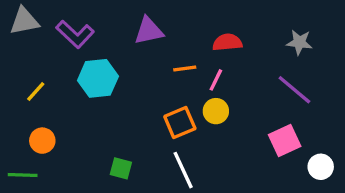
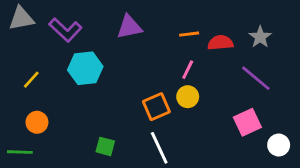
red semicircle: (227, 42) -> (220, 43), moved
gray star: (299, 42) -> (260, 37), turned 30
orange line: (185, 69) -> (189, 34), moved

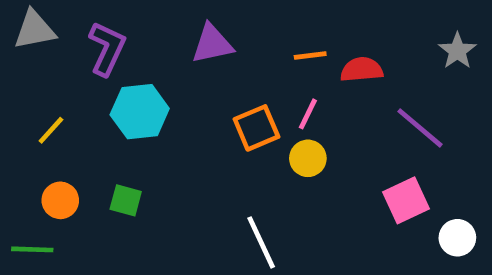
purple L-shape: (65, 30) -> (107, 49), turned -108
gray star: (260, 37) -> (457, 51), moved
orange square: (156, 107) -> (256, 128), moved
green square: (105, 146) -> (126, 200), moved

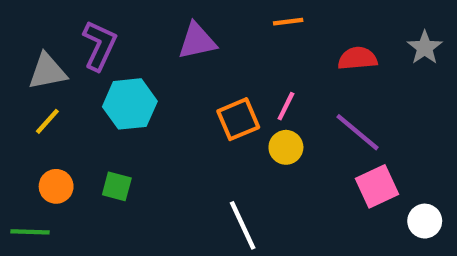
gray triangle: (35, 30) -> (47, 71), moved
orange line: (310, 56) -> (288, 22), moved
red semicircle: (362, 70) -> (357, 58), moved
purple line: (420, 128) -> (357, 132), moved

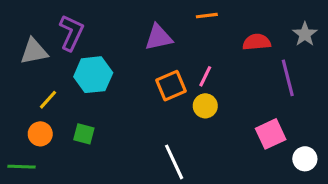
purple triangle: (197, 41) -> (159, 37), moved
yellow line: (47, 121) -> (48, 100), moved
purple line: (357, 132) -> (288, 78), moved, turned 36

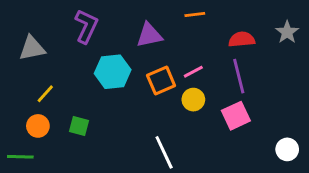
purple L-shape: (71, 33) -> (86, 26), moved
cyan hexagon: (93, 75) -> (113, 72), moved
pink line: (205, 76) -> (193, 72), turned 36
purple line: (288, 78) -> (239, 76), moved
pink square: (271, 134) -> (236, 116), moved

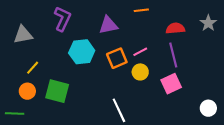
green square: (79, 126) -> (57, 91), size x1.6

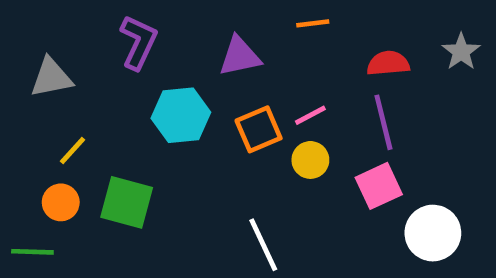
white circle: (208, 108) -> (433, 233), moved, size x1.5

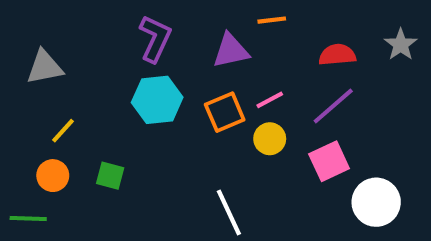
purple L-shape: (138, 42) -> (155, 38), moved
purple triangle: (240, 56) -> (231, 51), moved
purple line: (383, 122) -> (333, 106), turned 63
green square: (127, 202) -> (110, 176), size x0.6

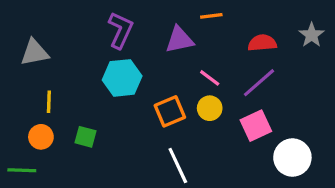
pink line: (270, 100) -> (210, 78), turned 65
orange square: (225, 112) -> (170, 111), moved
yellow line: (63, 131) -> (49, 102), turned -40

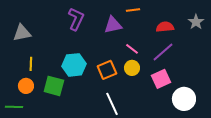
cyan hexagon: (122, 78) -> (74, 65), moved
green square: (86, 137) -> (54, 86), size x1.5

